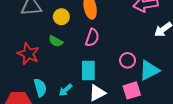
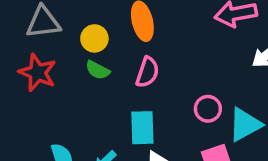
green semicircle: (56, 41) -> (98, 70), moved
red star: (28, 54) -> (38, 73), moved

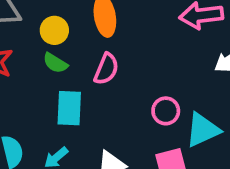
cyan rectangle: (142, 128) -> (69, 108), moved

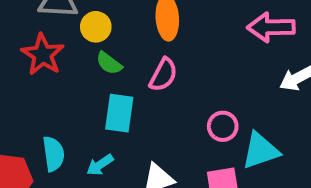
yellow circle: (54, 30) -> (96, 27), moved

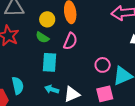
yellow circle: (96, 27) -> (47, 19), moved
cyan arrow: (100, 165) -> (52, 89), moved, turned 56

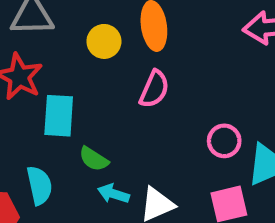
green semicircle: (42, 37) -> (94, 159), moved
cyan rectangle: (50, 62) -> (59, 116), moved

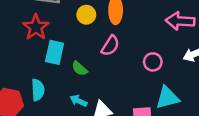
pink circle: (224, 141) -> (153, 62), moved
green semicircle: (94, 159) -> (80, 69), moved

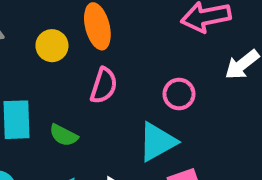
cyan triangle: (167, 98) -> (157, 142), moved

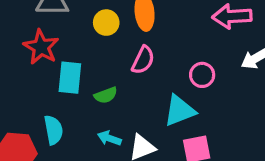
green semicircle: (64, 135) -> (106, 95), turned -55

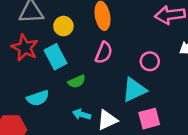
yellow circle: (106, 23) -> (63, 26), moved
cyan rectangle: (70, 78) -> (56, 57), moved, turned -30
cyan semicircle: (53, 130) -> (38, 98), moved, turned 85

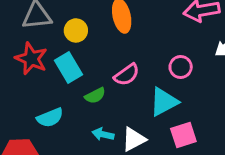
pink semicircle: (104, 53) -> (127, 75), moved, turned 35

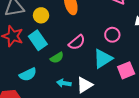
pink square: (183, 135) -> (126, 70), moved

